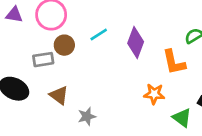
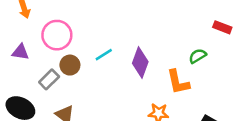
purple triangle: (14, 15) -> (20, 52), moved
gray rectangle: (43, 60) -> (49, 79), turned -36

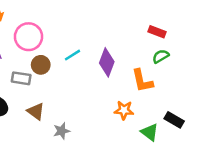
red rectangle: (222, 27) -> (157, 32), moved
gray rectangle: (49, 79) -> (21, 78), turned 54

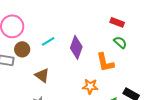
green semicircle: (161, 56) -> (120, 42), turned 72
brown triangle: (36, 111) -> (42, 75), moved

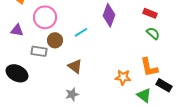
purple diamond: (76, 47) -> (109, 15), moved
orange L-shape: (105, 62) -> (149, 67), moved

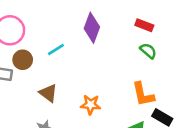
orange star: (123, 77) -> (91, 105), moved

